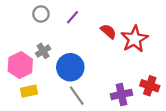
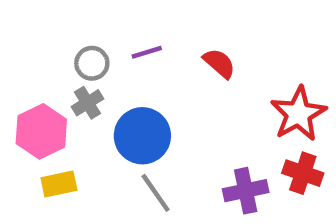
gray circle: (41, 14) -> (92, 63), moved
purple line: (72, 17) -> (147, 52), moved, turned 32
red star: (134, 39) -> (298, 114), moved

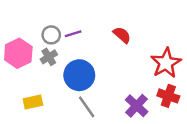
purple line: (147, 52) -> (73, 34), moved
pink hexagon: (41, 131) -> (18, 53), moved
purple cross: (246, 191) -> (137, 106), turned -35

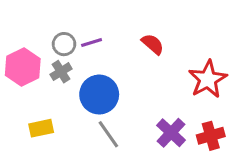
red cross: (168, 96) -> (211, 136), moved, turned -35

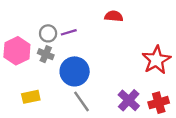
red semicircle: (153, 44) -> (114, 16), moved, turned -36
gray cross: (61, 72) -> (46, 54), turned -35

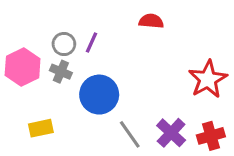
purple line: (69, 32) -> (91, 42), turned -49
gray line: (81, 101) -> (130, 134), moved

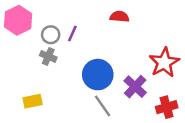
pink hexagon: (23, 67) -> (18, 20), moved
blue circle: (99, 95) -> (98, 75), moved
purple cross: (171, 133) -> (135, 87), moved

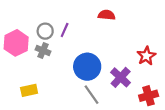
pink hexagon: (18, 20) -> (16, 43), moved
red star: (164, 62) -> (146, 56), size x0.7

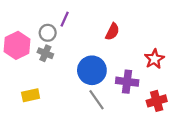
red semicircle: (107, 15) -> (112, 32), moved, turned 112
purple line: (65, 30) -> (65, 19), moved
purple cross: (121, 77) -> (127, 82), turned -36

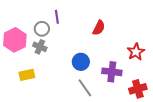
purple line: (65, 19) -> (57, 17), turned -32
blue circle: (92, 70) -> (81, 62), size x0.7
yellow rectangle: (31, 95) -> (27, 75), moved

